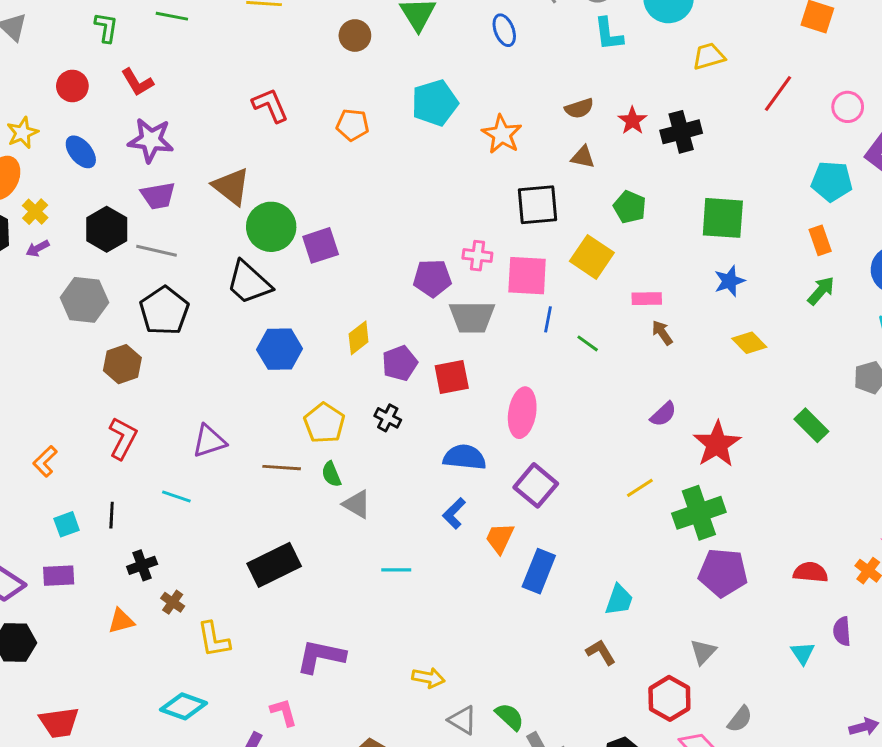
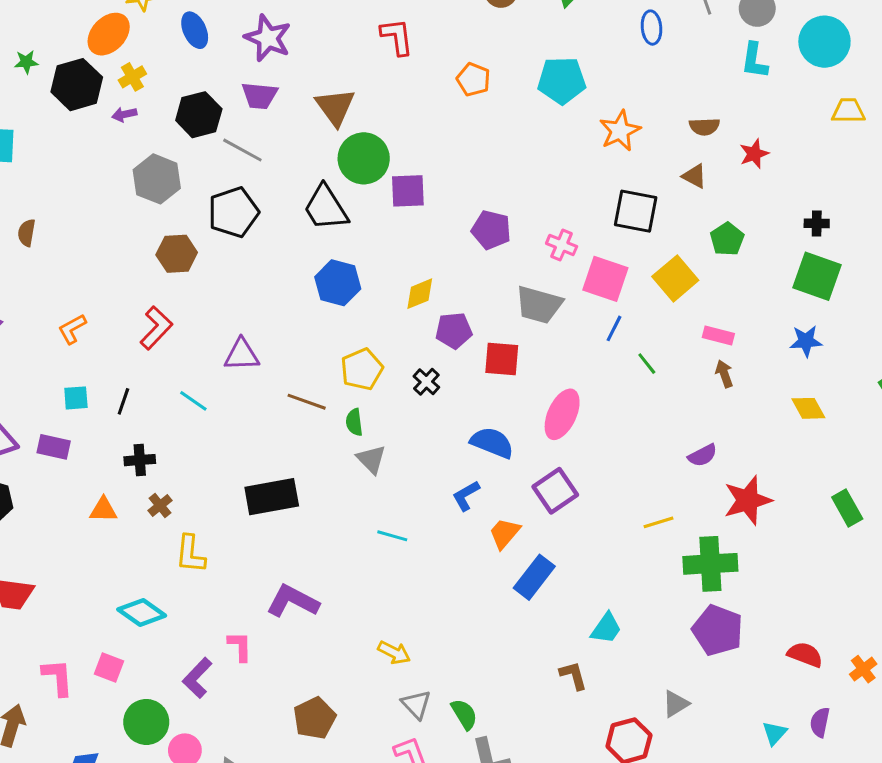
black cross: (681, 132) -> (817, 223), moved, size x0.6
purple pentagon: (432, 278) -> (491, 230), moved

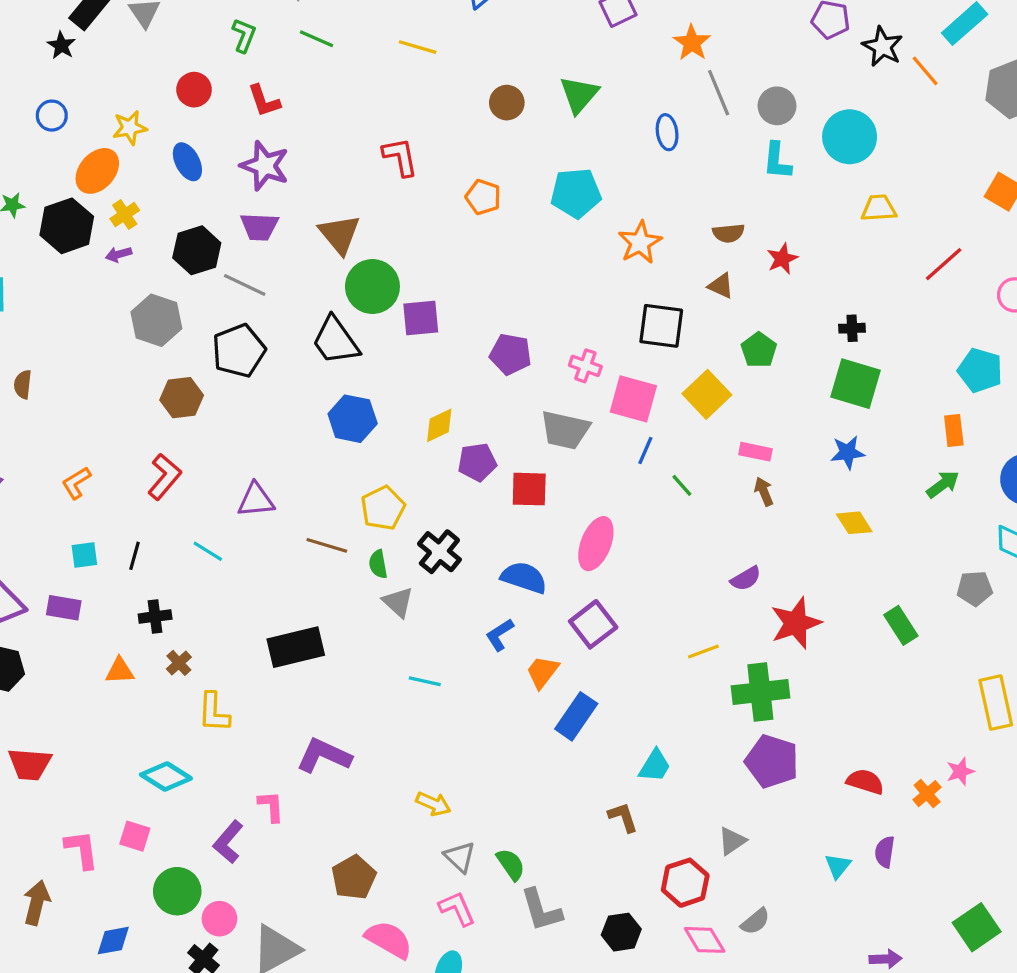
black cross: (426, 382) -> (439, 552), moved, size x1.5

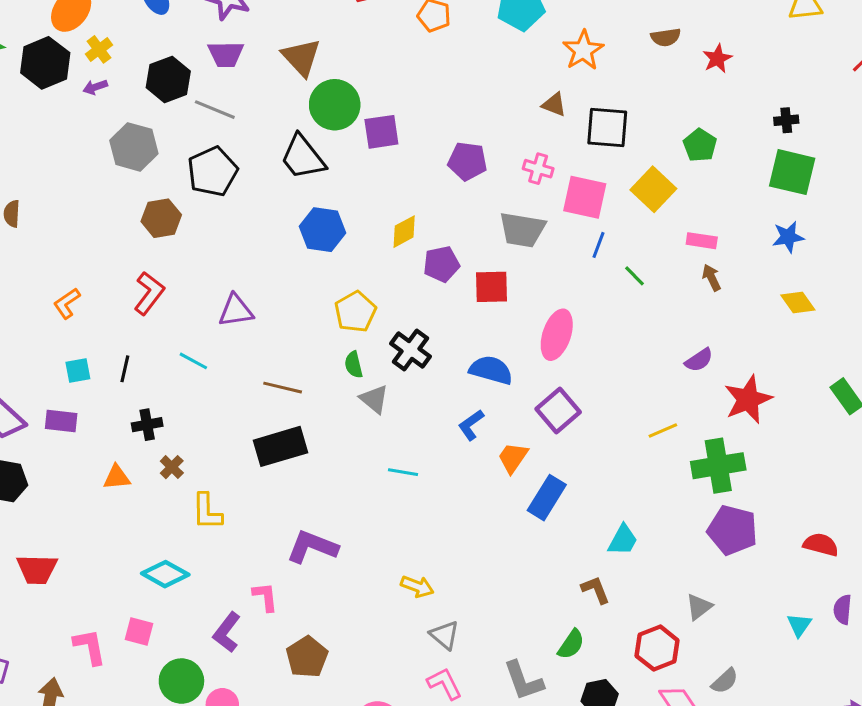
brown triangle: (721, 286) -> (554, 105), moved
brown line: (327, 545) -> (283, 388), moved
green semicircle: (511, 864) -> (571, 644), moved, turned 72
brown pentagon: (354, 877) -> (307, 657), moved

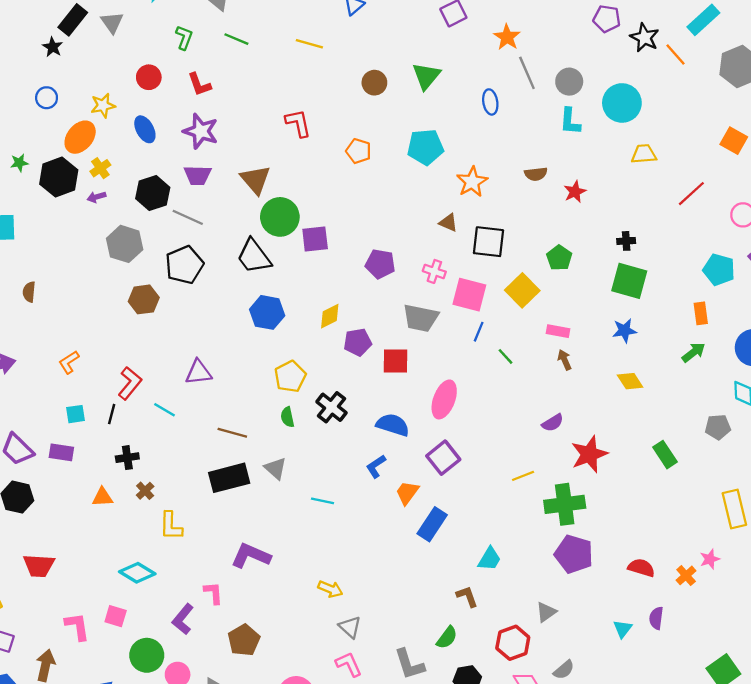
red L-shape: (149, 293) -> (130, 383), moved
gray triangle: (374, 399) -> (275, 468), moved

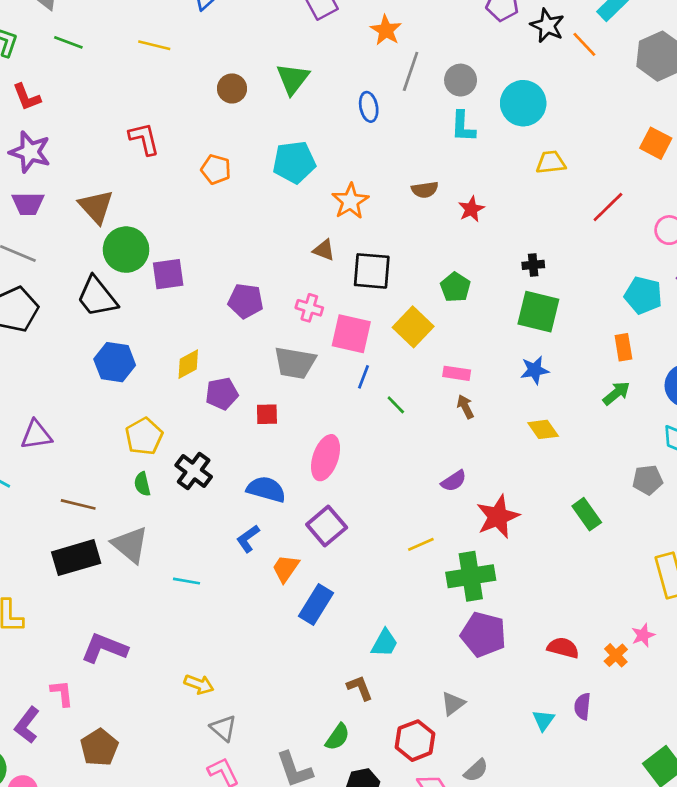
gray line: (527, 73) -> (411, 71), turned 44
red square: (395, 361) -> (267, 414), size x0.7
gray triangle: (275, 468) -> (130, 545), size x1.4

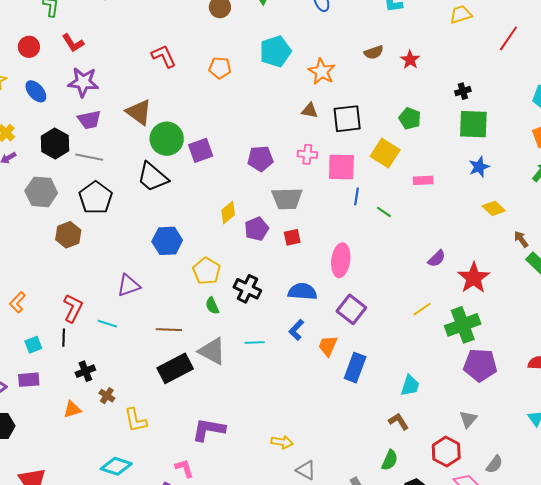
blue hexagon: (115, 362) -> (167, 241), moved
gray trapezoid: (295, 363) -> (287, 199), moved
brown arrow: (465, 407) -> (521, 239), moved
cyan line: (186, 581) -> (255, 343), moved

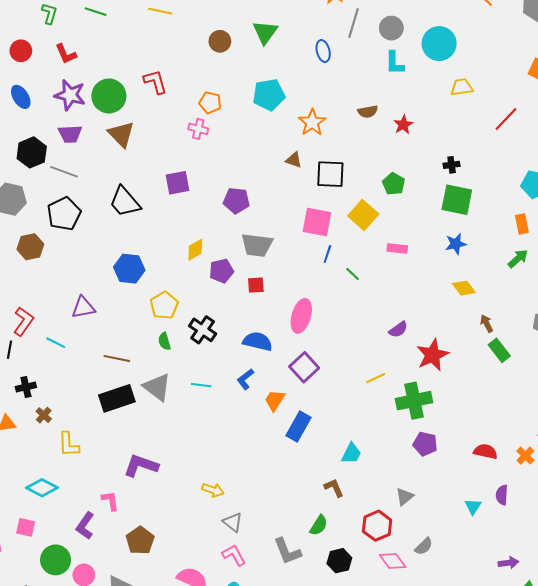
green circle: (167, 139) -> (109, 96), moved
pink cross: (307, 154) -> (198, 129), moved
purple pentagon: (480, 365) -> (425, 444), size x0.7

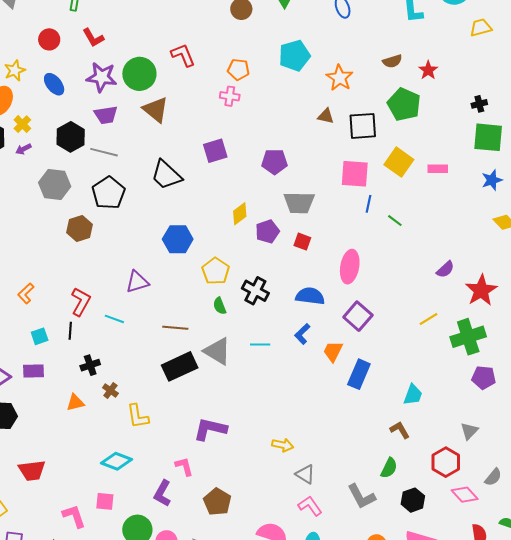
green pentagon: (394, 184) -> (404, 104), moved, size x1.5
pink rectangle: (397, 249) -> (438, 169), moved
red square: (256, 285) -> (302, 242), turned 30

